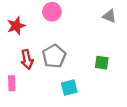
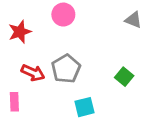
red arrow: (27, 59) -> (33, 73), turned -54
green square: (102, 63) -> (124, 77), turned 32

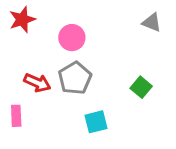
pink circle: (63, 15) -> (72, 38), moved
red star: (20, 32) -> (22, 19), moved

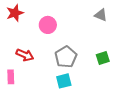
gray pentagon: (75, 78) -> (66, 57), moved
green square: (141, 87) -> (103, 58), moved, turned 32

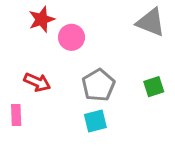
red star: (15, 13) -> (42, 19), moved
gray triangle: (101, 15) -> (151, 22), size x1.5

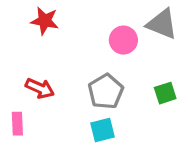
red star: (42, 19) -> (45, 21), turned 30
pink circle: (72, 37) -> (123, 40), moved

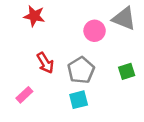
red arrow: (40, 88) -> (45, 63), moved, turned 35
pink rectangle: (17, 124) -> (24, 95), moved, turned 49

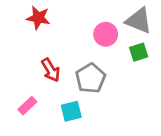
green square: (127, 71) -> (139, 52), moved
cyan square: (79, 100) -> (71, 111), moved

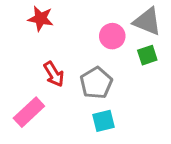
pink rectangle: (27, 106) -> (29, 112), size x1.5
cyan square: (71, 111) -> (103, 121), moved

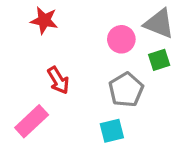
gray pentagon: (96, 83) -> (126, 90), moved

